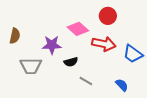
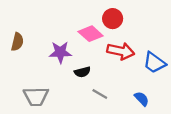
red circle: (108, 16) -> (113, 19), moved
gray trapezoid: (31, 66) -> (36, 96), moved

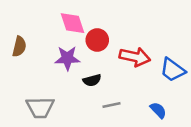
red circle: (113, 19) -> (97, 40), moved
pink diamond: (91, 34) -> (73, 23), moved, turned 30
gray line: (100, 94) -> (112, 105), turned -42

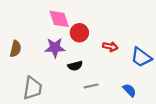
brown semicircle: (19, 46) -> (16, 49), moved
red arrow: (135, 57) -> (110, 47), size x0.6
gray trapezoid: (40, 108) -> (33, 88), turned -80

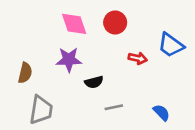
red circle: (79, 33) -> (115, 23), moved
brown semicircle: (16, 49) -> (25, 73), moved
blue trapezoid: (141, 57) -> (171, 45), moved

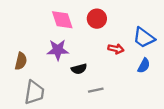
blue semicircle: (161, 113) -> (144, 66), moved, turned 72

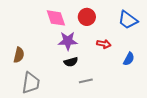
blue trapezoid: (144, 38) -> (128, 20), moved
purple star: (58, 50) -> (68, 41), moved

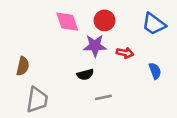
purple star: (68, 41) -> (95, 46), moved
blue semicircle: (129, 59) -> (155, 71), turned -48

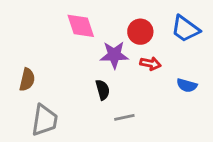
red circle: (105, 20) -> (140, 32), moved
blue semicircle: (155, 71) -> (187, 85), turned 126
black semicircle: (85, 75) -> (103, 90), turned -91

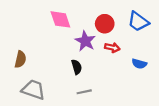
purple star: (114, 55) -> (85, 41), turned 30
gray line: (124, 117) -> (84, 92), moved
gray trapezoid: (45, 120) -> (33, 90), turned -80

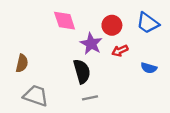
red arrow: (112, 48) -> (120, 51), turned 144
black semicircle: (77, 67) -> (82, 71), size x1.5

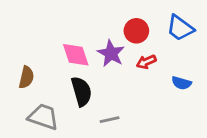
pink diamond: (65, 21) -> (76, 55), moved
black semicircle: (82, 71) -> (81, 91), moved

